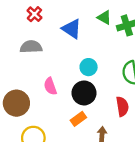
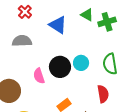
cyan circle: (89, 67) -> (81, 63), moved
black circle: (84, 93) -> (60, 67), moved

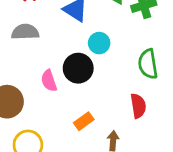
cyan circle: (81, 63) -> (99, 43), moved

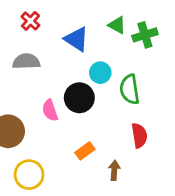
green semicircle: (148, 64) -> (130, 89), moved

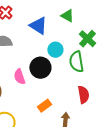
green cross: (145, 35) -> (87, 39), moved, turned -30

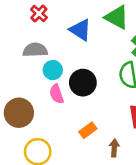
green triangle: (67, 16) -> (117, 17), size x1.5
cyan circle: (55, 50) -> (53, 70), moved

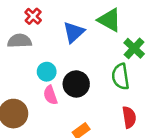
blue triangle: (80, 30) -> (74, 32), turned 45
gray semicircle: (35, 50) -> (20, 41), moved

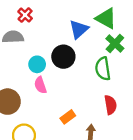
green triangle: (109, 20) -> (106, 18), moved
blue triangle: (74, 32) -> (79, 29), moved
black circle: (76, 84) -> (63, 57), moved

